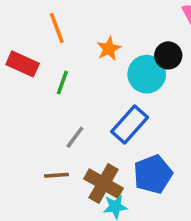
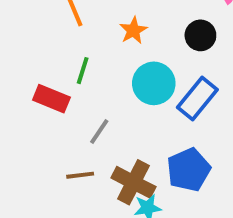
red rectangle: (23, 64) -> (51, 99), moved
cyan circle: (147, 74) -> (154, 83), moved
blue rectangle: (130, 125) -> (197, 99), moved

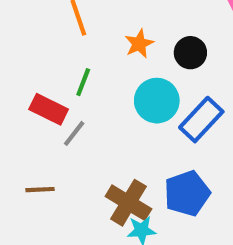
black circle: (200, 35) -> (190, 53), moved
gray line: (99, 131) -> (74, 133), moved
brown line: (80, 175) -> (40, 190), moved

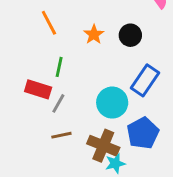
cyan circle: (157, 101) -> (112, 103), moved
brown line: (40, 190) -> (61, 135), moved

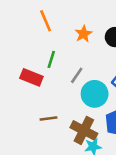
gray line: (58, 103) -> (77, 75), moved

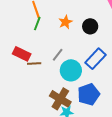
green line: (51, 59) -> (37, 24), moved
brown line: (49, 119) -> (34, 63), moved

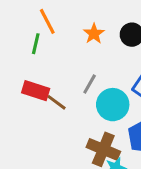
green line: (37, 24) -> (36, 44), moved
brown line: (34, 63) -> (56, 102), turned 48

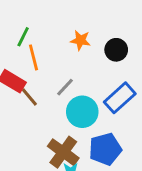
orange line: (47, 21) -> (34, 57), moved
orange star: (94, 34) -> (80, 40), turned 30

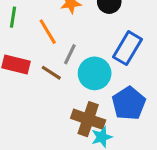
orange line: (34, 57) -> (48, 32), moved
brown line: (29, 97) -> (51, 73), moved

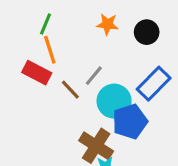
orange line: (48, 32) -> (50, 50), moved
blue pentagon: (129, 103) -> (130, 121), moved

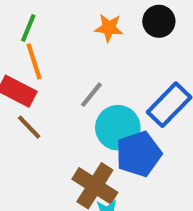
black circle: (147, 32) -> (159, 21), moved
brown line: (70, 90) -> (29, 127), moved

